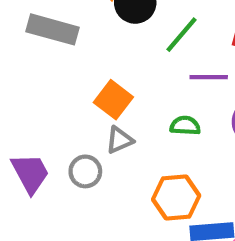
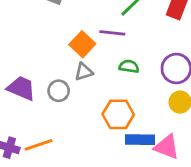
purple line: (209, 77) -> (112, 33), moved
purple trapezoid: (30, 173) -> (21, 88), turned -44

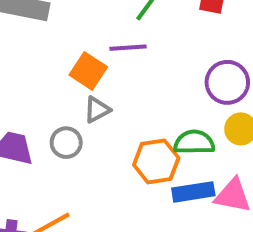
green semicircle: (129, 66) -> (194, 142), moved, size x1.4

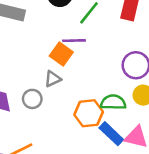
orange square: (88, 71) -> (61, 54), moved
blue rectangle: (193, 192) -> (111, 134), turned 50

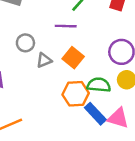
orange square: (61, 54) -> (73, 58), moved
gray circle: (32, 99) -> (25, 43), moved

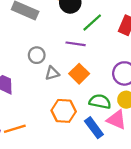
orange hexagon: (76, 94) -> (64, 111), moved
pink triangle: (118, 118) -> (117, 120), moved

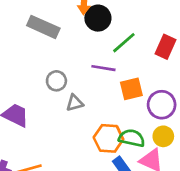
orange square: (79, 74) -> (131, 89), moved, turned 30
orange hexagon: (64, 111) -> (108, 138), moved

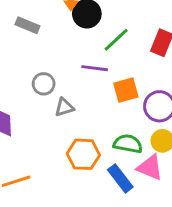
gray rectangle: (43, 27) -> (27, 25), size x0.7
orange hexagon: (108, 138) -> (83, 154), moved

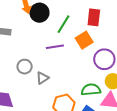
orange square: (126, 90) -> (84, 40), moved

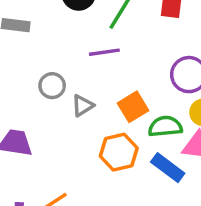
orange square: (84, 40) -> (133, 107), moved

